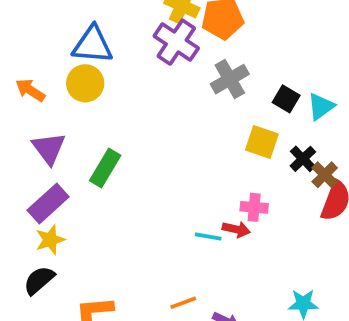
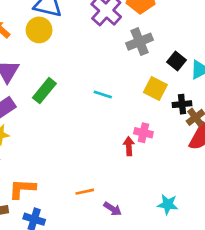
black cross: (303, 159) -> (182, 104), turned 30
red arrow: (236, 229) -> (129, 146), turned -114
cyan line: (208, 237) -> (103, 94), moved

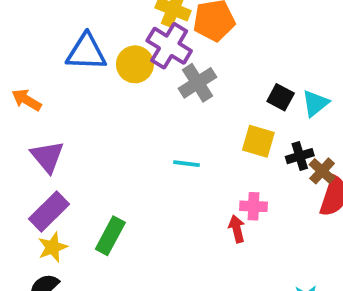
yellow circle: (39, 30) -> (135, 64), moved
gray cross: (140, 42) -> (198, 83), moved
green rectangle: (44, 91) -> (110, 236), moved

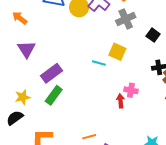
gray cross: (198, 83) -> (126, 19), moved
yellow square: (258, 141) -> (117, 52), moved
purple rectangle: (49, 212) -> (52, 73), moved

